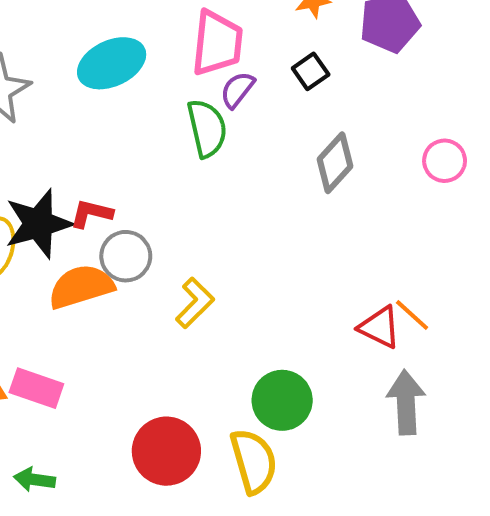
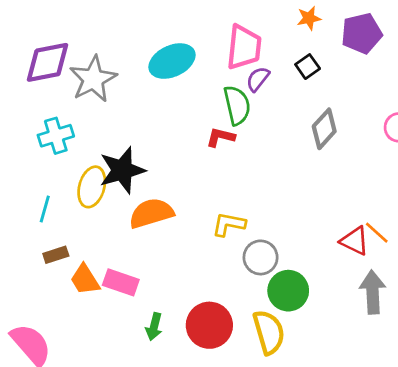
red L-shape: (91, 214) -> (220, 137), moved
gray circle: (126, 256) -> (261, 257), moved
yellow L-shape: (195, 303) -> (229, 224), turned -124
green arrow: (34, 480) -> (154, 327), moved, turned -84

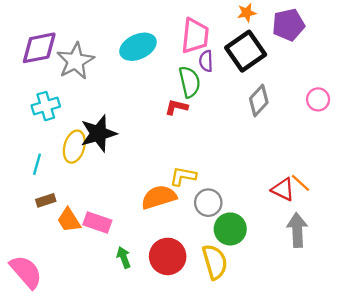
black square: (308, 67) -> (246, 51), size x2.0
purple semicircle: (258, 79) -> (206, 61), turned -40
orange semicircle: (151, 213) -> (159, 197), moved
green arrow: (154, 327) -> (124, 258), turned 145

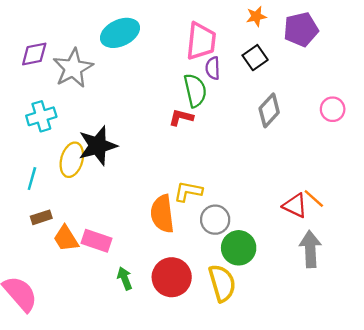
cyan ellipse: (138, 47) -> (120, 33), moved
purple diamond: (39, 48) -> (34, 54), size x0.7
black square: (246, 51) -> (255, 58), size x0.6
orange semicircle: (159, 197) -> (162, 214), turned -80

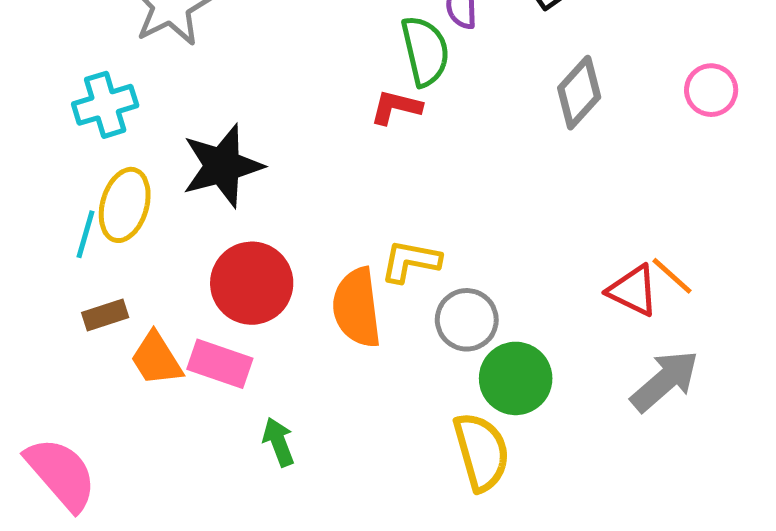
yellow ellipse: (72, 160) -> (125, 205), moved
gray arrow: (310, 249) -> (665, 381), turned 52
red circle: (172, 277) -> (252, 283), moved

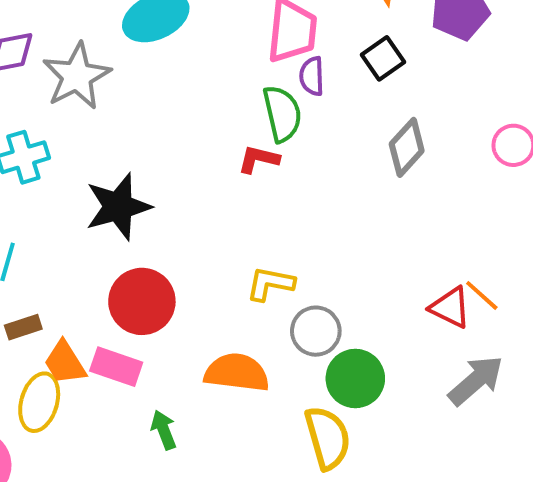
yellow ellipse: (125, 205) -> (39, 402), moved
orange semicircle: (357, 308) -> (237, 373), moved, turned 104

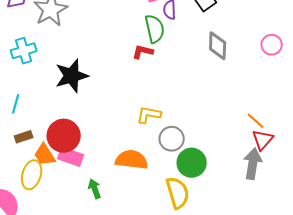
gray diamond: (407, 147) -> (218, 46), turned -40
red circle: (142, 301) -> (64, 136), moved
red triangle: (450, 307) -> (263, 140), moved, turned 45
gray arrow: (476, 380) -> (253, 164), turned -40

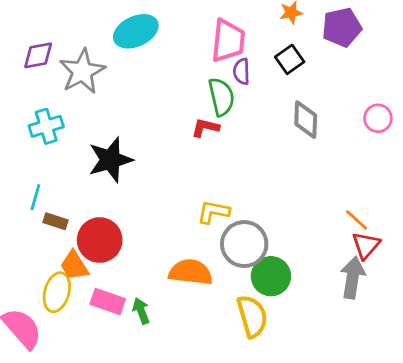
brown rectangle: (24, 137) -> (56, 221), moved, turned 36
gray circle: (172, 139) -> (244, 244), size x1.4
pink rectangle: (71, 157) -> (108, 302), moved

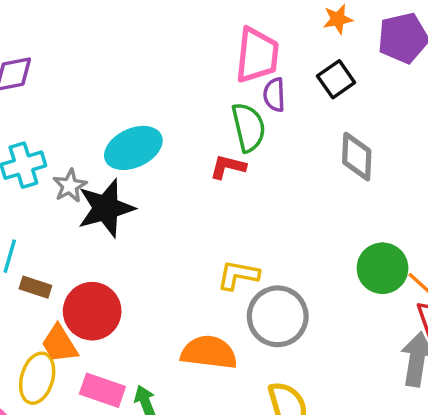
cyan ellipse: (136, 31) -> (133, 148), moved
gray star: (82, 71) -> (70, 186), moved, size x0.6
green circle: (271, 276) -> (382, 268), moved

